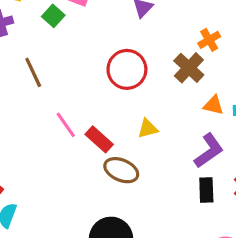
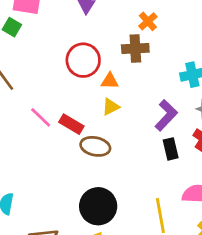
brown cross: (189, 68) -> (135, 48), turned -35
orange triangle: (213, 105) -> (110, 81), moved

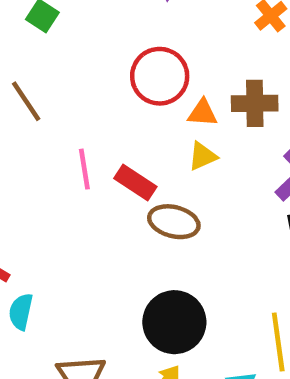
brown cross: (135, 48) -> (255, 103), moved
pink line: (41, 117) -> (84, 169), turned 35

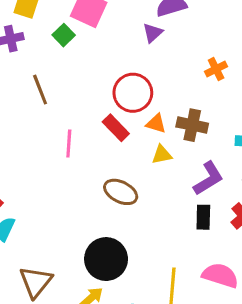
yellow triangle: (203, 156) -> (162, 155), moved
red rectangle: (135, 182) -> (116, 128), moved

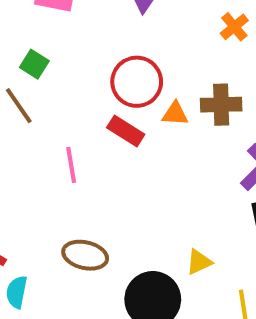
green square: (64, 35) -> (34, 64), moved
yellow triangle: (162, 155) -> (199, 262), moved
brown ellipse: (121, 192) -> (85, 255), moved

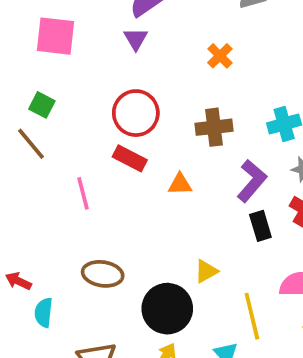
orange triangle: (175, 114) -> (180, 184), moved

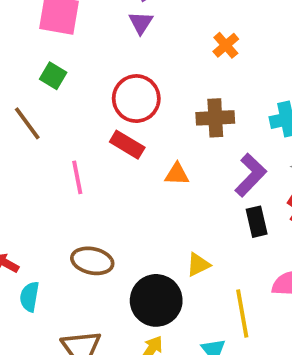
green square: (42, 105) -> (53, 76), moved

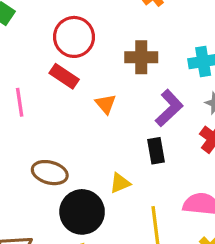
orange triangle: (177, 174) -> (106, 104), turned 45
black rectangle: (257, 222) -> (156, 151), moved
brown ellipse: (92, 261) -> (50, 173), moved

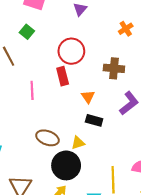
red rectangle: (64, 76) -> (63, 76), turned 36
black rectangle: (156, 151) -> (94, 120), moved, turned -70
yellow triangle: (120, 183) -> (78, 143), moved

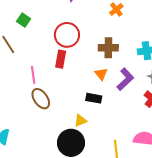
red rectangle: (63, 76) -> (61, 59), turned 30
orange triangle: (88, 97) -> (101, 74), moved
brown ellipse: (47, 138) -> (41, 99), moved, turned 40

